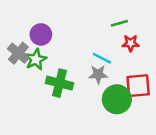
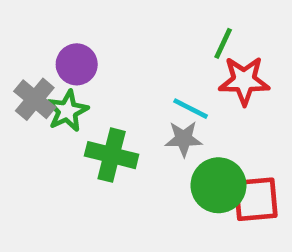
green line: (119, 23) -> (223, 43), turned -49
red star: (131, 43) -> (244, 81), size x1.5
red square: (138, 86) -> (256, 199), moved

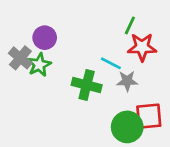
gray star: (184, 139) -> (127, 81), moved
green cross: (112, 155) -> (87, 85), moved
green circle: (218, 185) -> (127, 127), moved

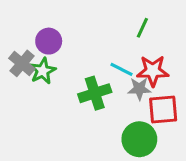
red star: (142, 47) -> (153, 71), moved
green cross: (87, 85) -> (95, 93), turned -32
red square: (149, 116) -> (163, 109), moved

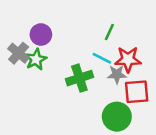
green line: (142, 28) -> (109, 32), moved

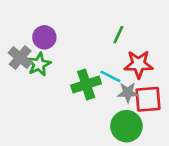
cyan line: (102, 58) -> (110, 76), moved
gray star: (117, 74) -> (128, 93), moved

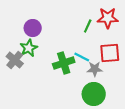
gray cross: (20, 58) -> (15, 60), moved
red star: (139, 64) -> (108, 18), moved
red square: (148, 99) -> (110, 53), moved

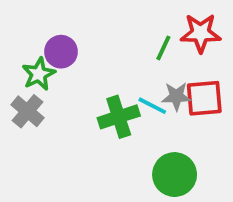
green star: (29, 48) -> (39, 74), moved
gray star: (95, 69) -> (176, 96), moved

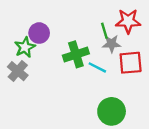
green line: (163, 48) -> (104, 31), turned -42
gray star: (176, 96) -> (112, 44), moved
green cross: (119, 117) -> (76, 54), moved

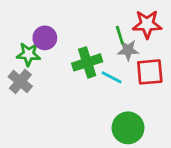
green star: (25, 47) -> (28, 54), turned 30

